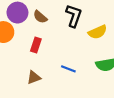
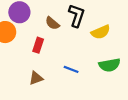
brown semicircle: (40, 17) -> (52, 23), moved

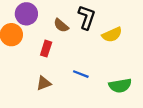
green semicircle: (109, 65) -> (120, 86), moved

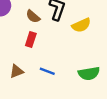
red rectangle: (46, 49) -> (31, 39), moved
blue line: (81, 74) -> (47, 71), moved

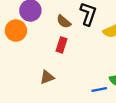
blue line: (47, 71) -> (99, 89), moved, turned -32

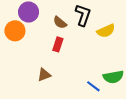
blue line: (99, 89) -> (93, 86), turned 48

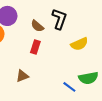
yellow semicircle: (106, 31) -> (79, 44), moved

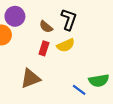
yellow semicircle: (79, 44) -> (66, 45), moved
brown triangle: (22, 76) -> (30, 78), size x1.5

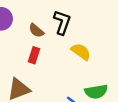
yellow semicircle: (66, 45) -> (81, 52), moved, turned -120

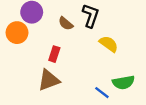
red rectangle: (34, 55) -> (54, 54), moved

